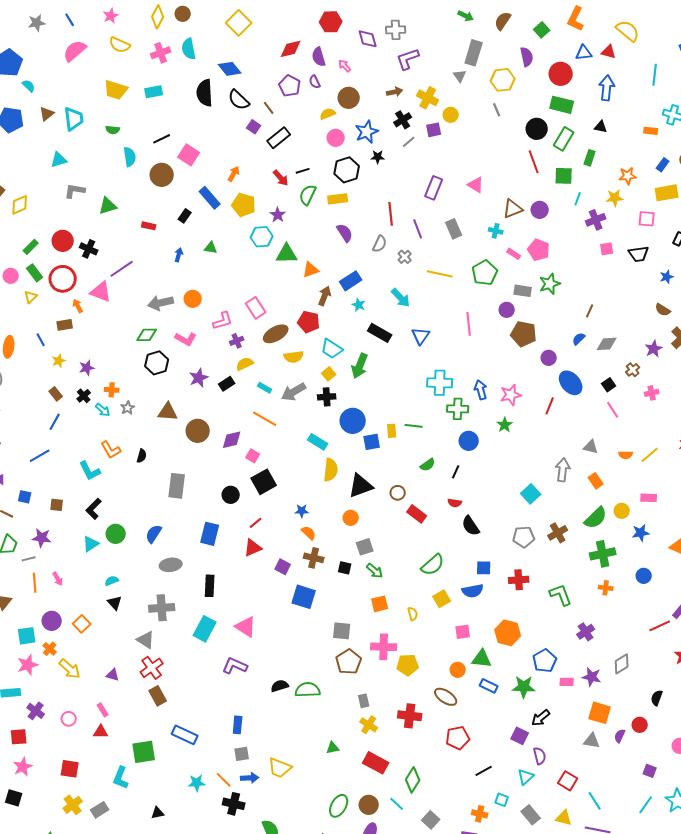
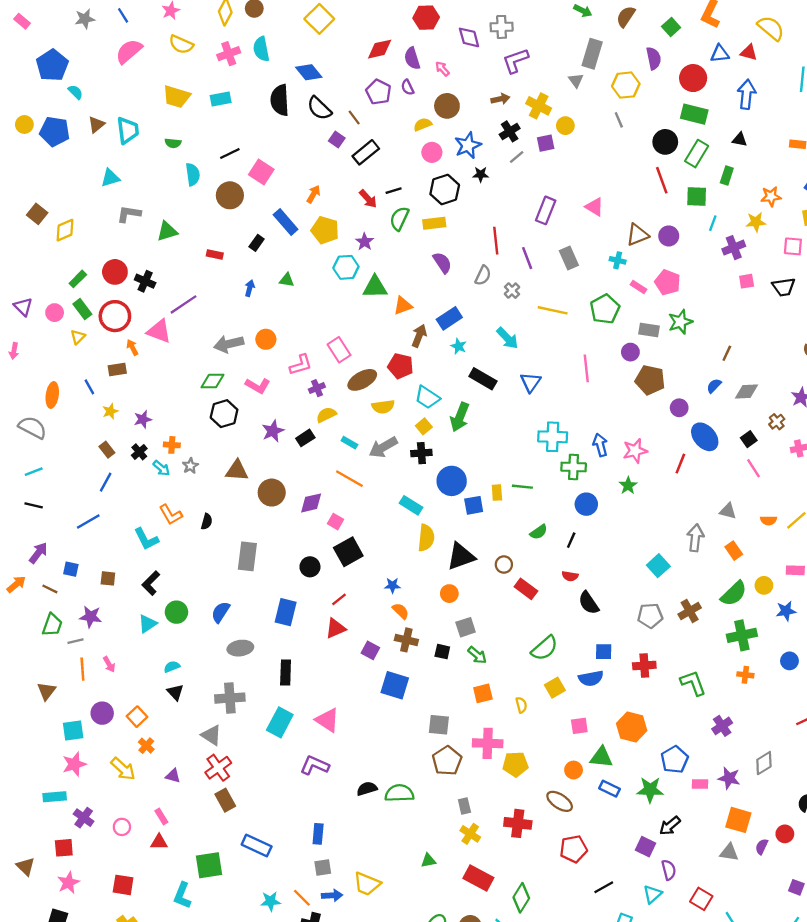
orange cross: (50, 649) -> (146, 746), moved

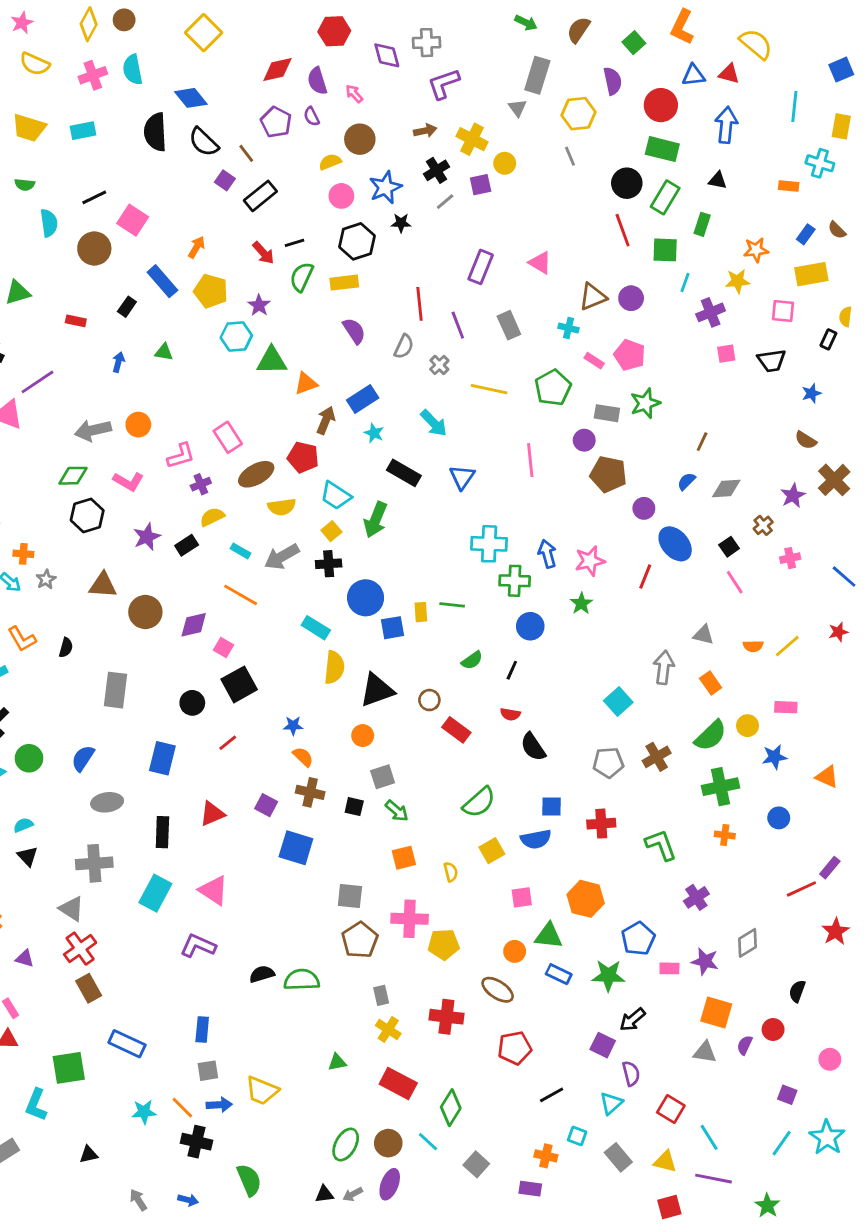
red triangle: (336, 628) -> (212, 814), moved

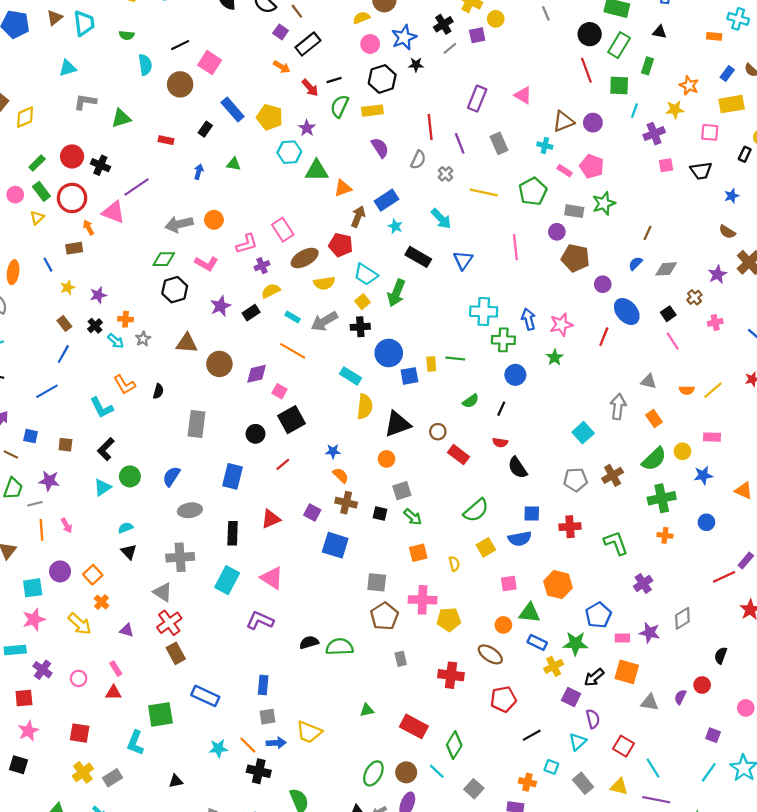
orange arrow: (197, 247) -> (282, 67), moved, turned 91
orange star: (756, 250) -> (689, 85), turned 30
orange square: (716, 1012) -> (627, 672), moved
yellow cross: (388, 1029) -> (554, 666), moved, turned 30

